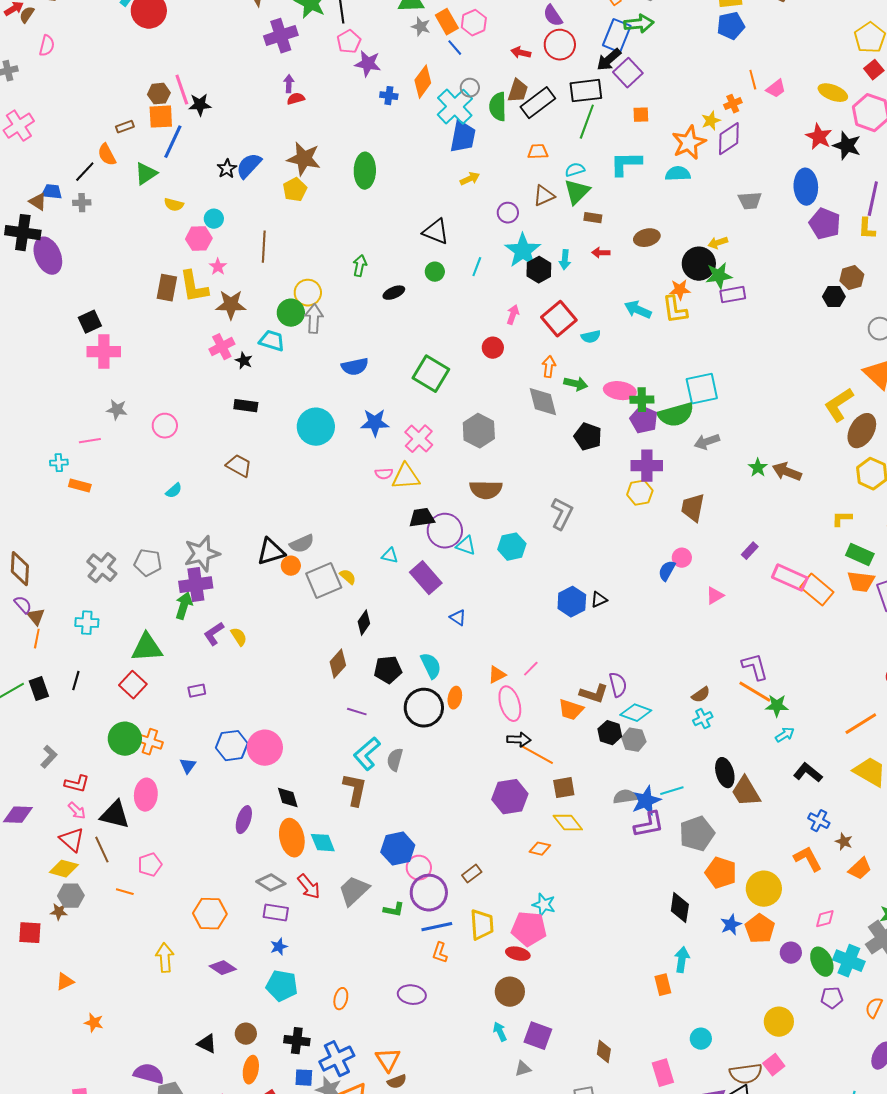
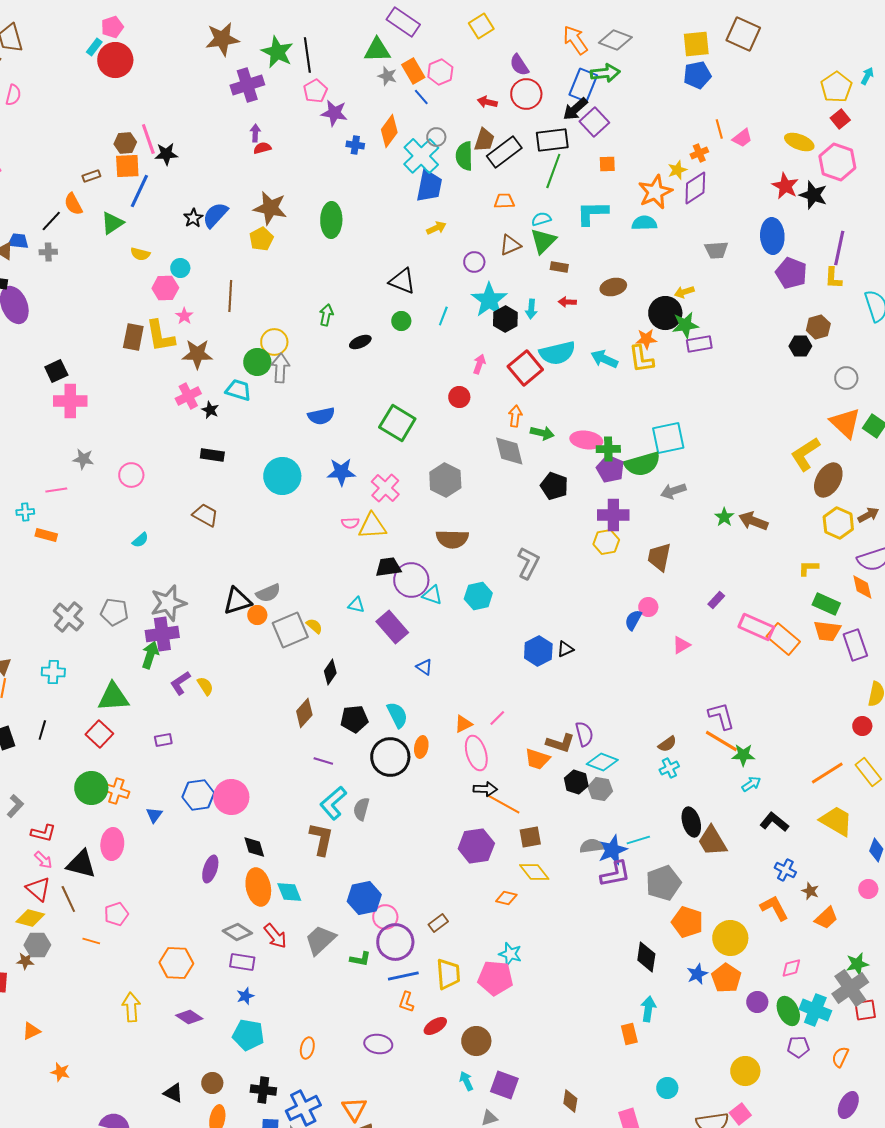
cyan semicircle: (591, 337) -> (557, 353), moved, size x1.8
red ellipse: (518, 954) -> (435, 1026), moved, turned -45

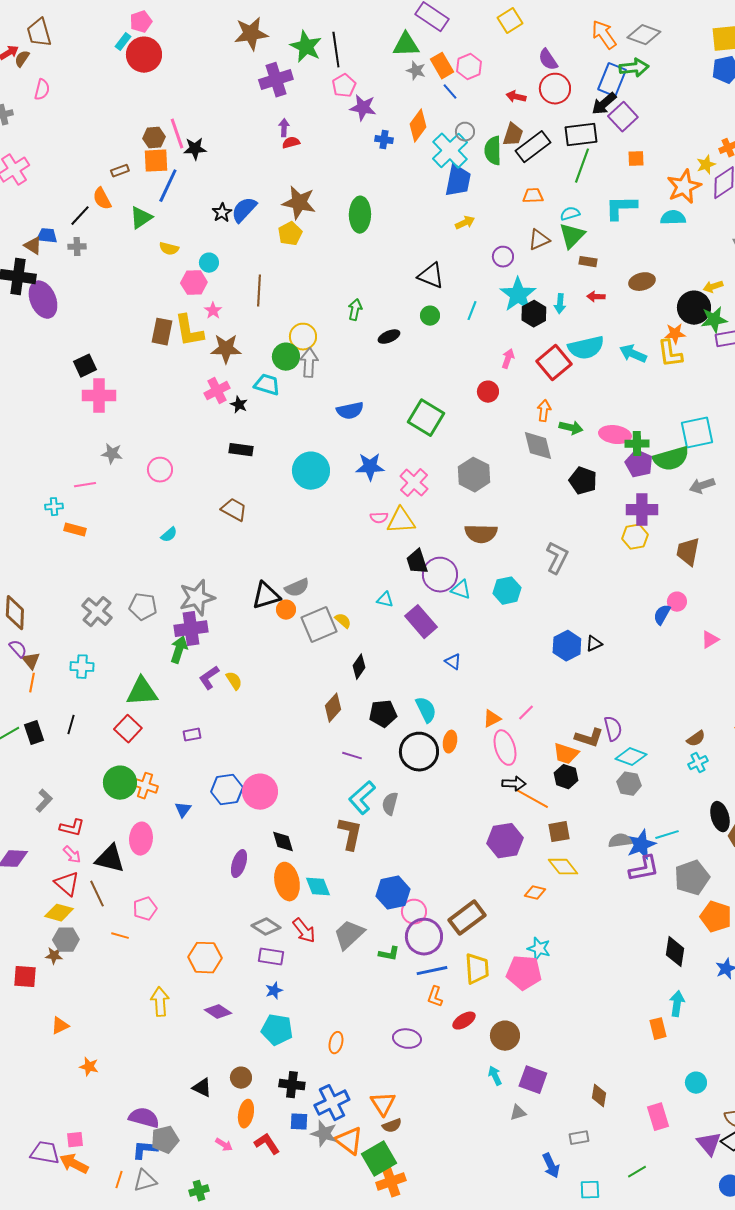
black trapezoid: (388, 567) -> (417, 562), turned -100
black hexagon: (576, 782) -> (566, 777), moved
brown rectangle: (438, 923) -> (467, 918), size x1.8

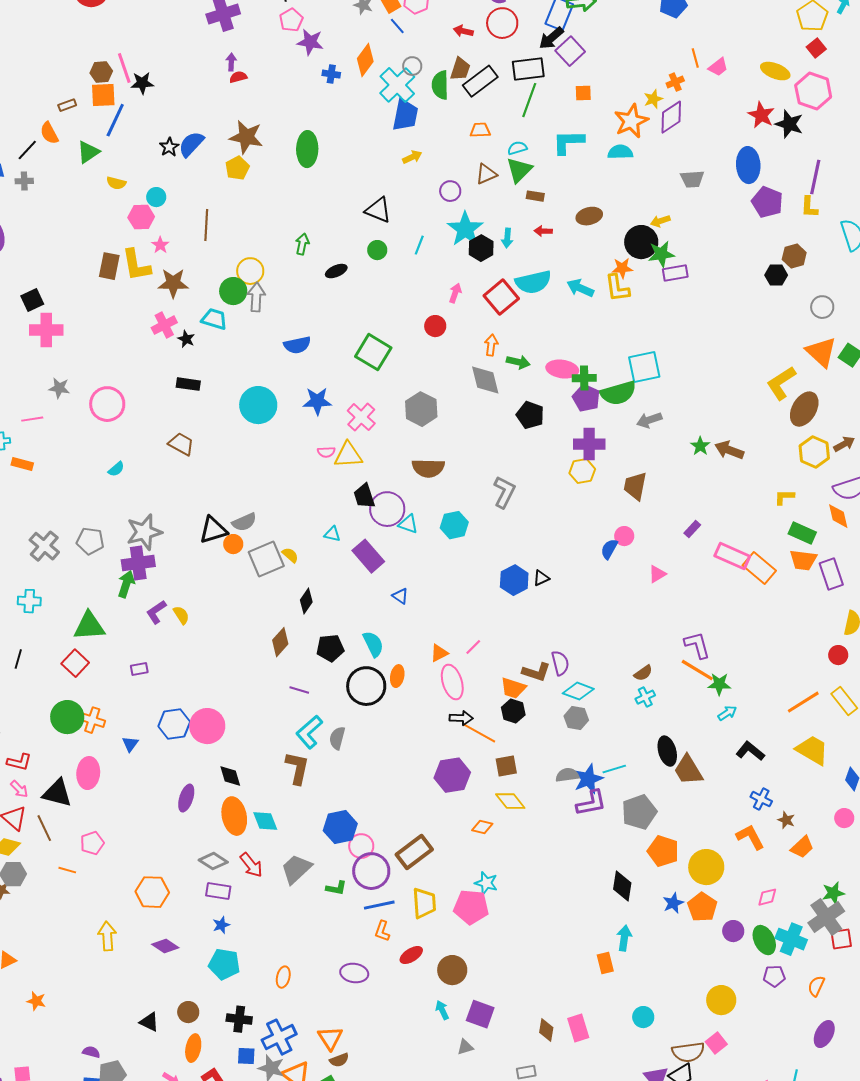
pink circle: (160, 470) -> (107, 404), size x1.4
pink rectangle: (658, 1117) -> (578, 1028), moved
purple semicircle: (144, 1118) -> (91, 1052), size x0.6

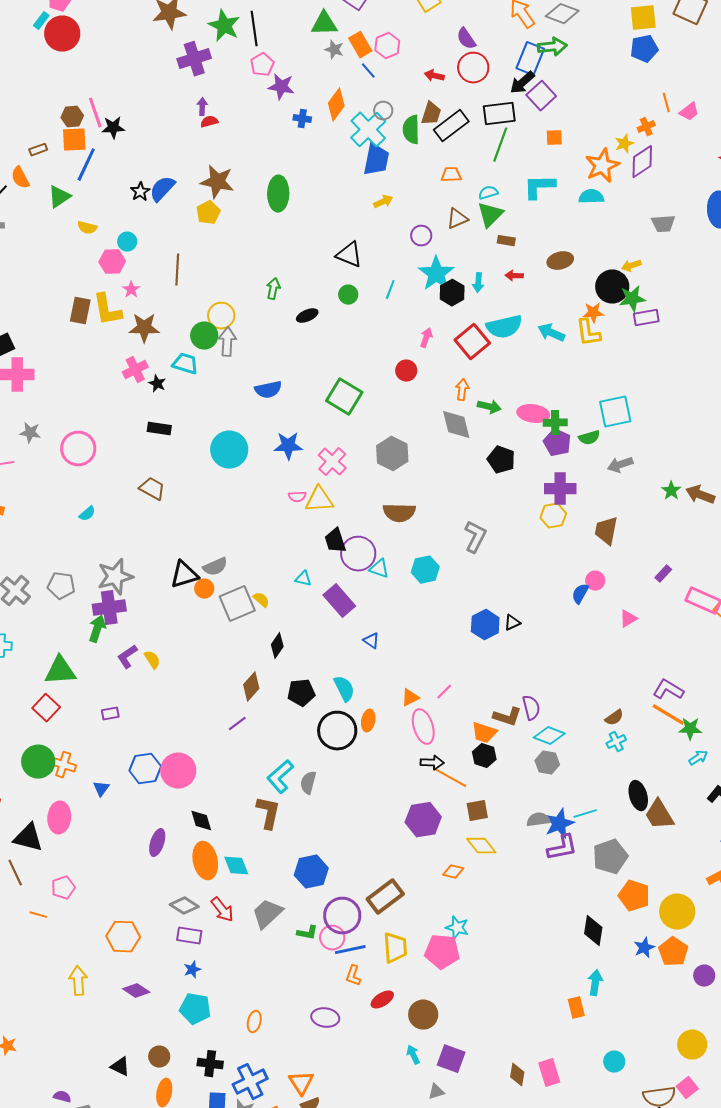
green semicircle: (618, 393) -> (589, 438), size x0.6
purple L-shape: (697, 645) -> (668, 690), turned -44
purple line: (299, 690) -> (237, 724), moved, turned -54
pink circle: (361, 846) -> (332, 938), moved

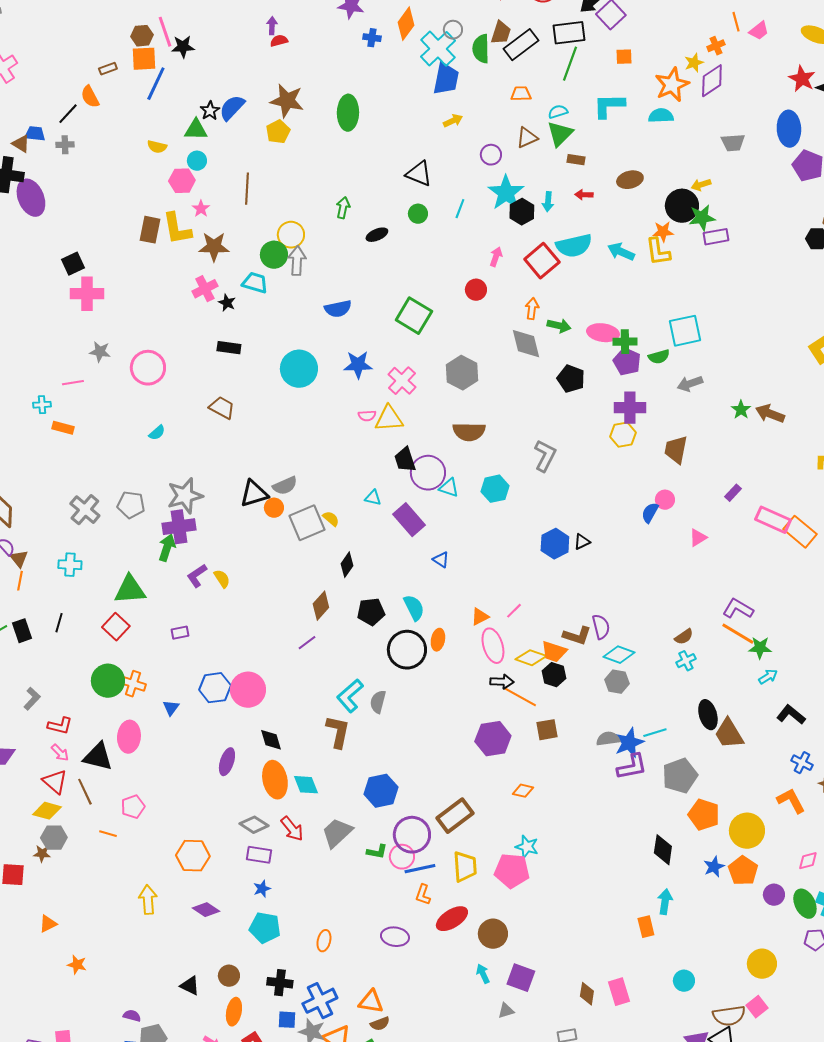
green triangle: (59, 197) -> (196, 130), moved, turned 35
yellow diamond: (481, 846) -> (531, 658), moved, turned -32
red ellipse: (382, 1000) -> (452, 919), size x1.4
orange triangle: (301, 1083) -> (371, 1002), turned -48

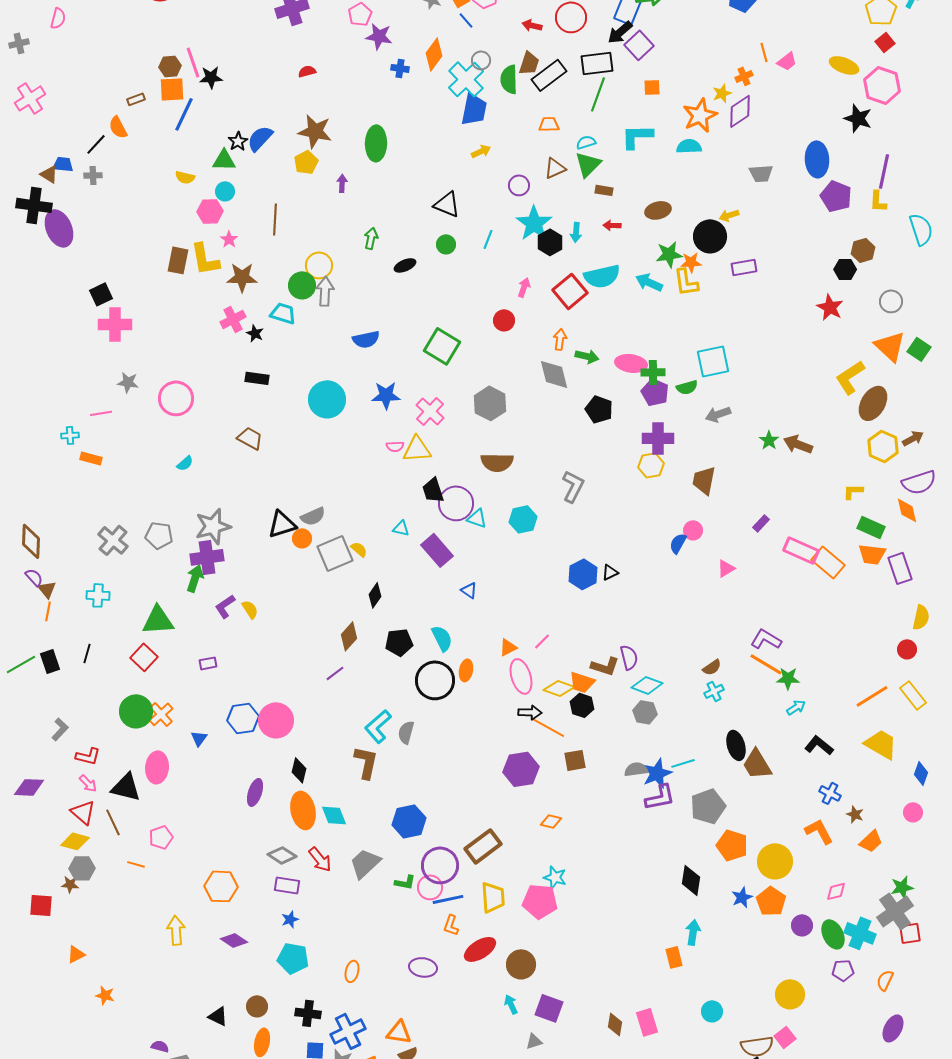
purple arrow: (272, 26) -> (342, 183), moved
red star: (802, 79) -> (830, 307), moved
green star: (702, 218) -> (669, 254), moved
orange cross: (133, 684) -> (161, 714), turned 30
black diamond: (271, 740) -> (299, 770), turned 30

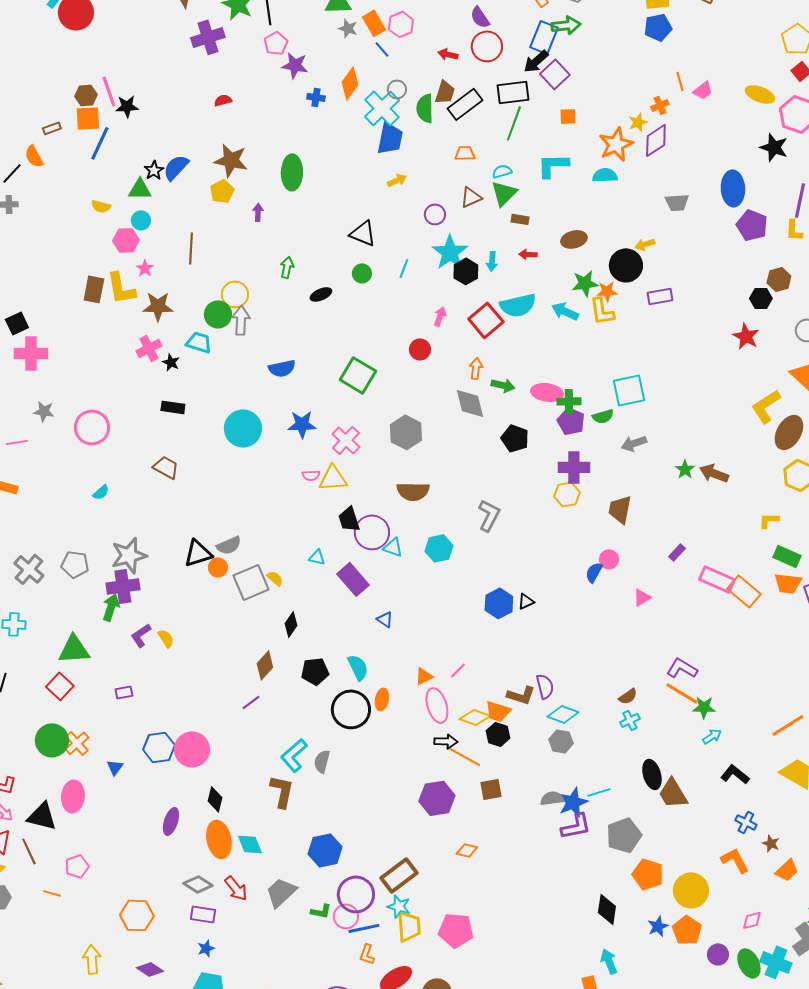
cyan star: (555, 877) -> (399, 906), moved
cyan arrow: (693, 932) -> (609, 961), turned -30

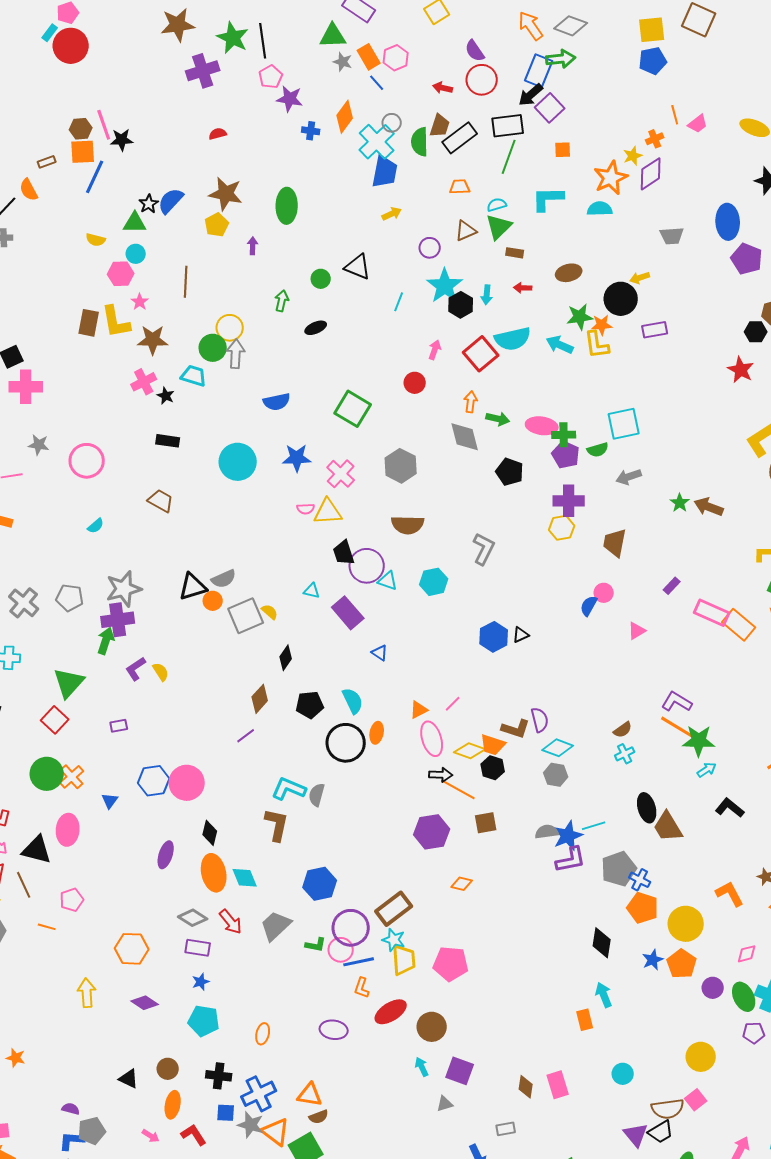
green circle: (362, 273) -> (321, 279), moved
green triangle: (74, 649) -> (69, 683), turned -44
green star: (704, 707) -> (699, 741), size x1.4
cyan L-shape: (294, 755) -> (289, 789), turned 64
blue cross: (746, 822) -> (640, 880), moved

